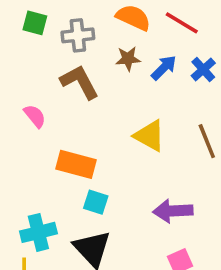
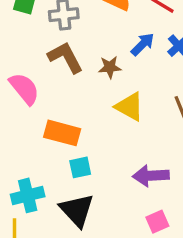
brown star: (128, 59) -> (110, 67), moved
pink semicircle: (35, 116) -> (24, 89), size x1.5
cyan square: (96, 202) -> (80, 167), turned -30

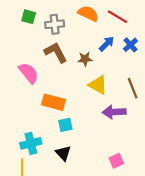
purple arrow: (151, 176) -> (114, 112), moved
black triangle: (77, 210) -> (63, 153), size x0.7

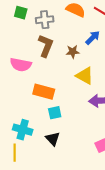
brown L-shape: (56, 52) -> (46, 46), turned 50
pink semicircle: (29, 73) -> (21, 65), turned 140
cyan cross: (31, 143) -> (23, 130), turned 30

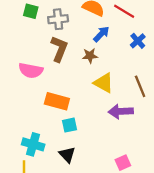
blue arrow: (93, 38) -> (101, 34), moved

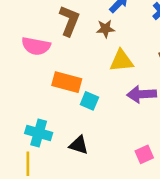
yellow triangle: (104, 83) -> (122, 61), turned -35
cyan square: (69, 125) -> (89, 101), moved, turned 35
black triangle: (67, 155) -> (79, 145), turned -30

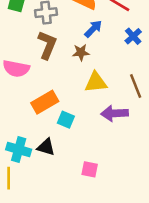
orange rectangle: (67, 82) -> (45, 102), turned -45
black triangle: (79, 145) -> (46, 147), moved
pink square: (144, 154) -> (90, 169), moved, turned 35

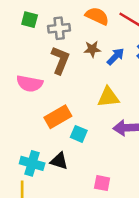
blue arrow: (93, 29) -> (116, 57), moved
brown star: (81, 52) -> (92, 49), moved

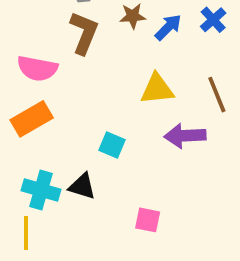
orange rectangle: (58, 117) -> (32, 119), moved

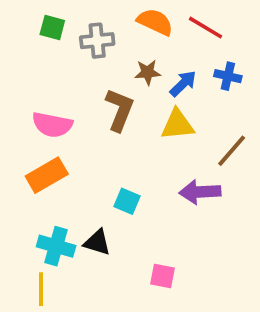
blue cross: (213, 20) -> (228, 76), turned -35
brown L-shape: (84, 33) -> (120, 110), moved
yellow triangle: (157, 89) -> (177, 125), moved
brown line: (217, 95) -> (232, 151), turned 63

